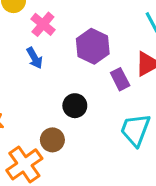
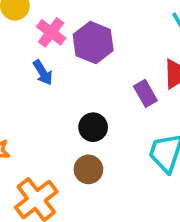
purple hexagon: (93, 46) -> (93, 43), moved
brown circle: (52, 140) -> (88, 169), moved

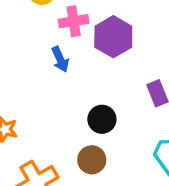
pink cross: (51, 32) -> (74, 21), turned 36

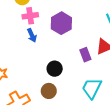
pink cross: (74, 21) -> (30, 16), moved

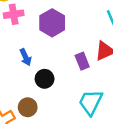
blue arrow: (32, 35) -> (26, 57), moved
brown circle: (49, 91) -> (28, 107), moved

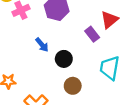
brown circle: (28, 107) -> (73, 86), moved

